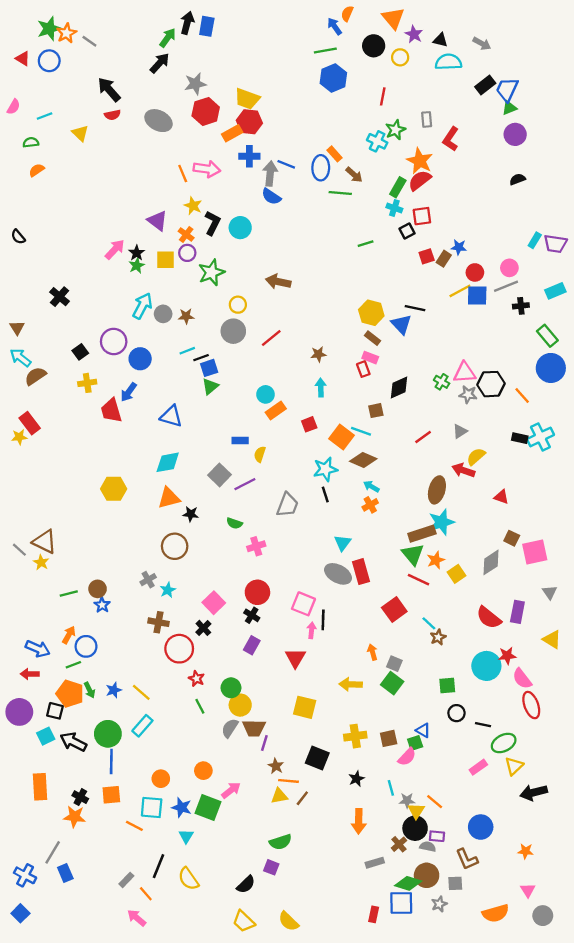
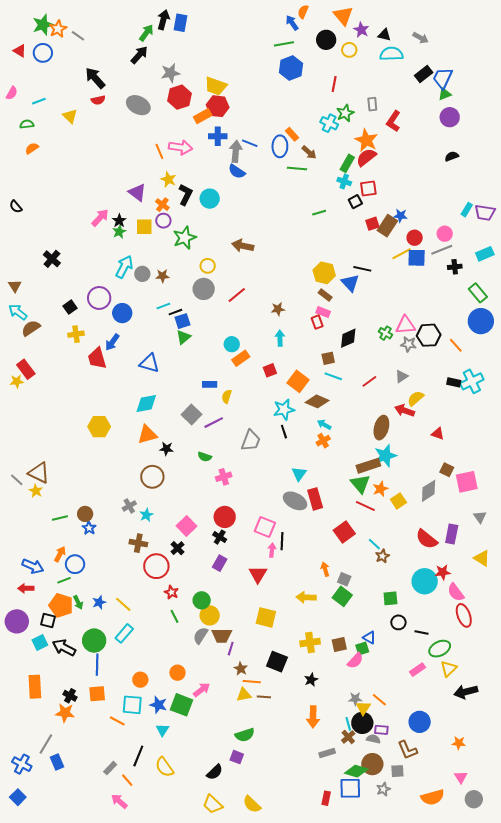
brown rectangle: (444, 259) -> (387, 226), size x1.5
cyan line: (361, 431) -> (333, 376), moved
cyan line: (391, 788) -> (348, 724), moved
brown line: (302, 798) -> (264, 697), turned 56

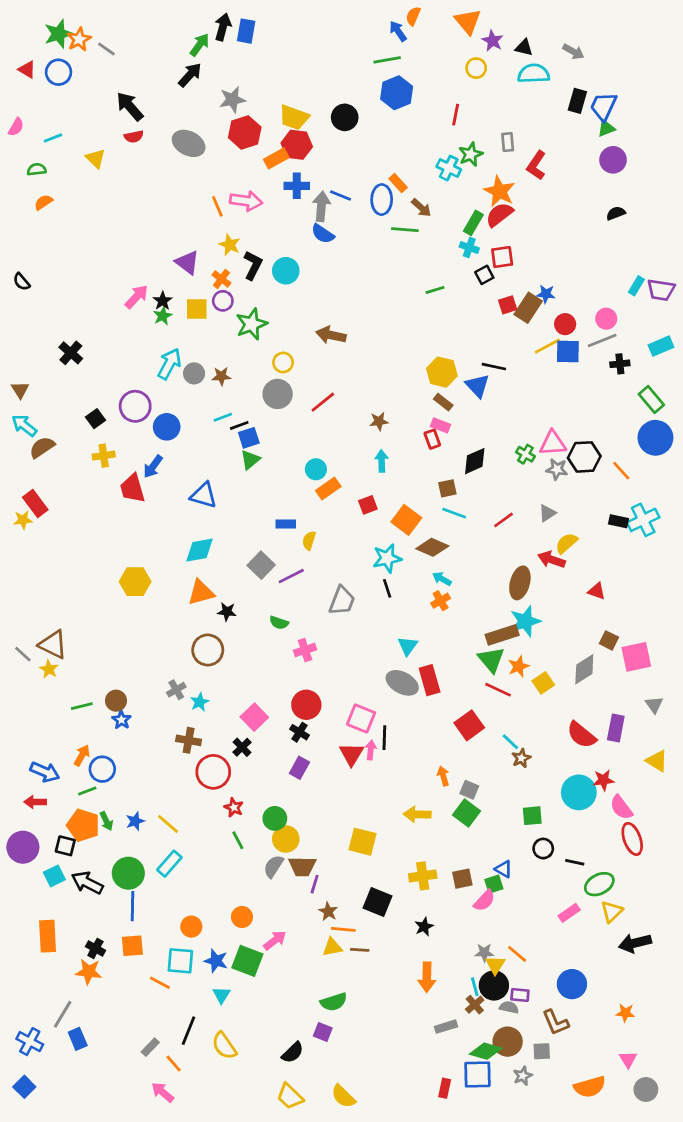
black circle: (326, 40) -> (345, 117), moved
black rectangle: (424, 74) -> (577, 101), turned -36
red triangle: (258, 574) -> (352, 754), moved

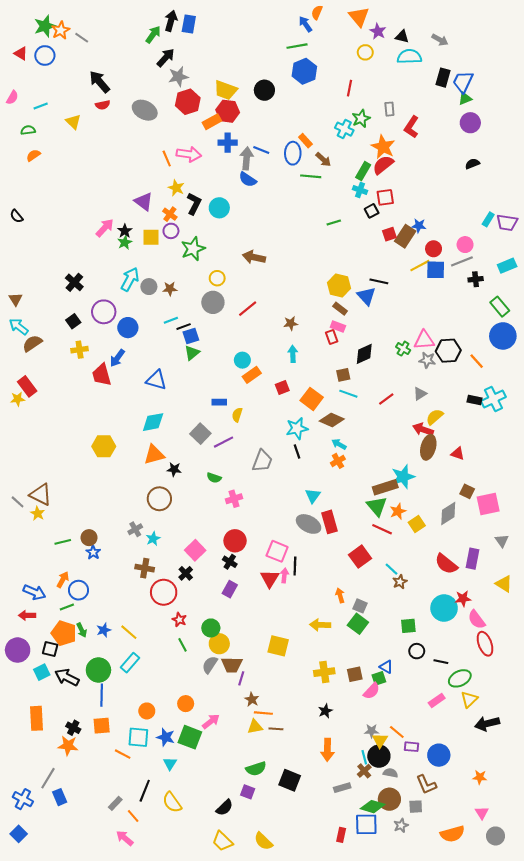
black arrow: (190, 75) -> (166, 58), moved
black cross: (71, 353) -> (74, 282), moved
brown ellipse: (520, 583) -> (428, 447), moved
black square: (378, 902) -> (290, 780), moved
purple rectangle: (520, 995) -> (411, 747), moved

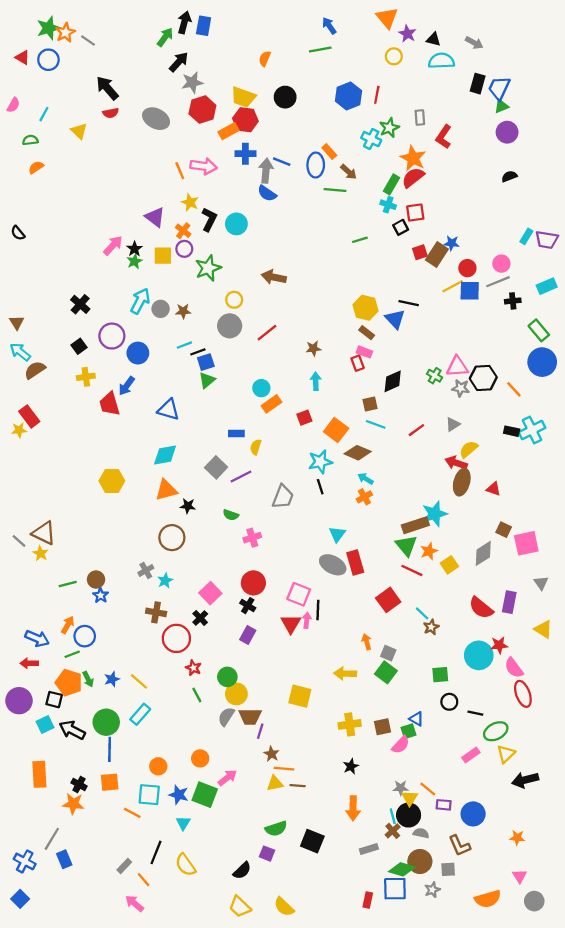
orange semicircle: (317, 12) -> (265, 59), moved
blue hexagon: (304, 71) -> (349, 96), moved
cyan line: (41, 106) -> (44, 114), turned -40

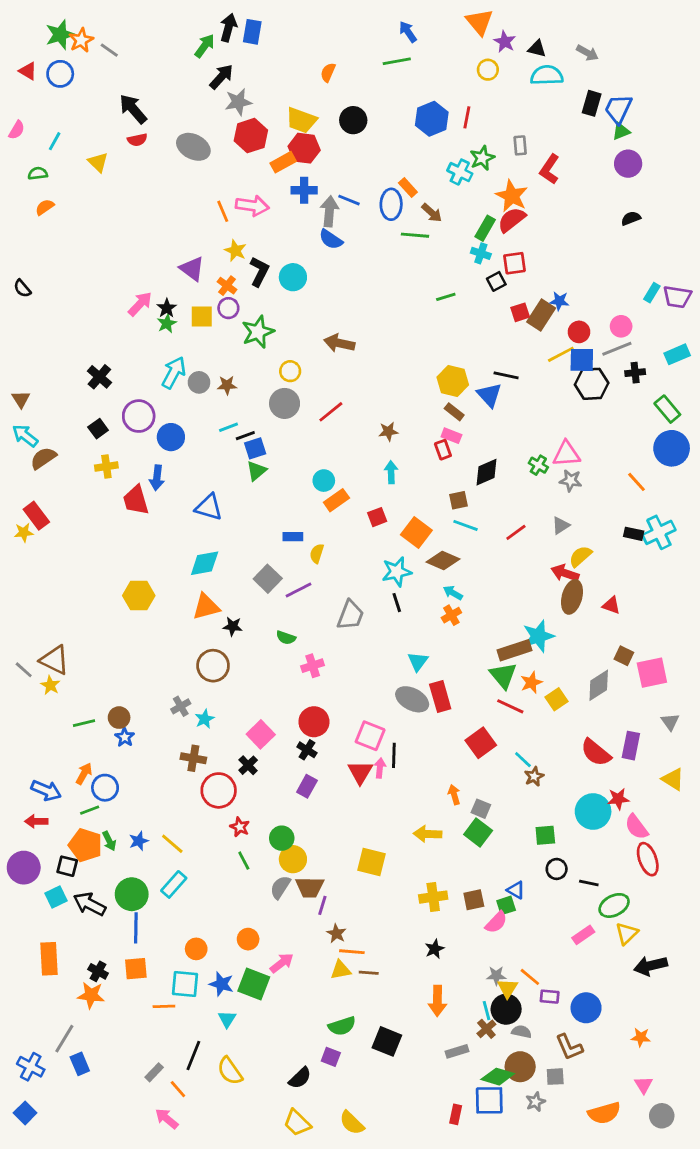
black hexagon: (483, 378) -> (592, 384), moved
blue arrow: (127, 386) -> (157, 478), turned -30
orange line: (132, 813) -> (164, 1006), turned -30

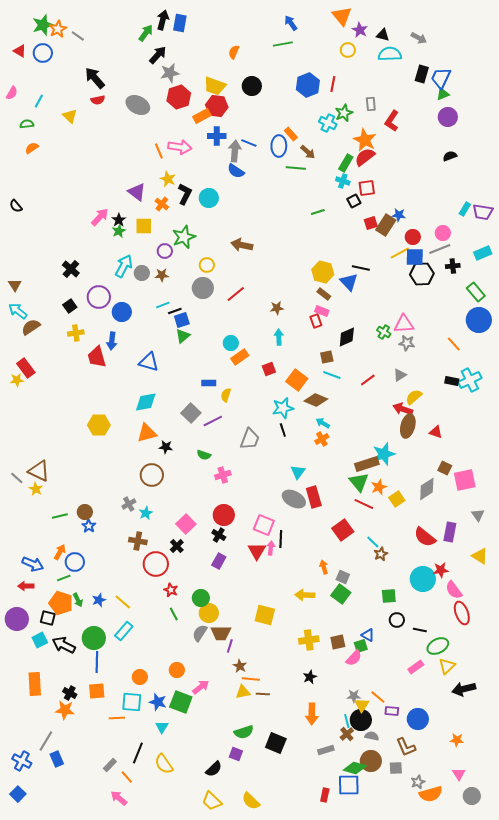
purple circle: (228, 308) -> (165, 251), moved
gray star: (536, 1102) -> (418, 782), moved

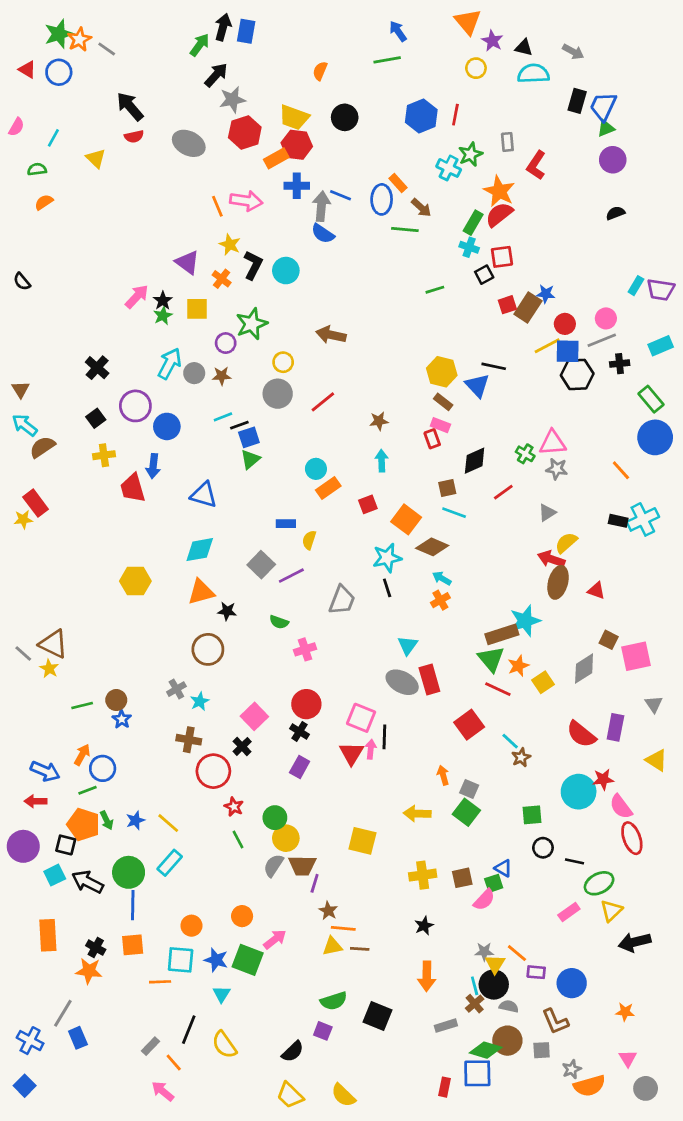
red line: (368, 380) -> (503, 492), moved

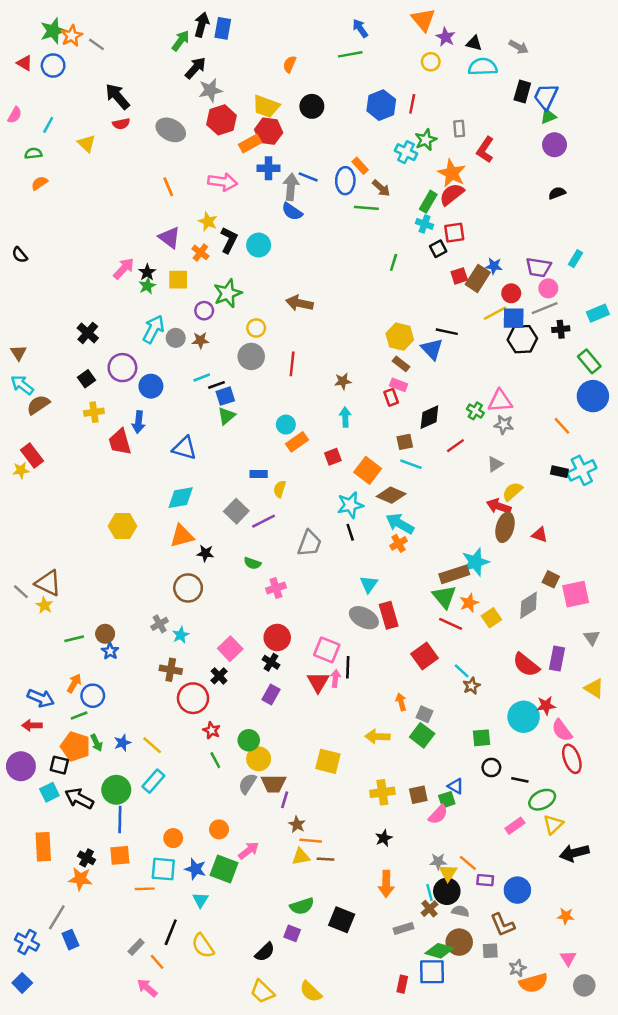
orange line: (217, 206) -> (168, 187), moved
green line: (435, 290) -> (394, 262), turned -56
purple trapezoid: (661, 290) -> (538, 267), moved
red line: (323, 402) -> (292, 364), turned -45
cyan arrow: (442, 578) -> (400, 524), size x1.6

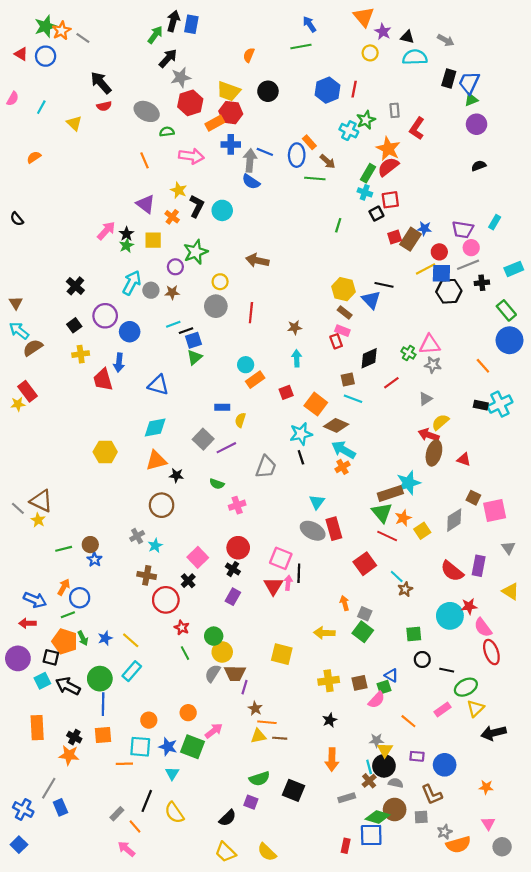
green semicircle: (33, 153) -> (167, 132), moved
orange line: (468, 863) -> (408, 721), moved

